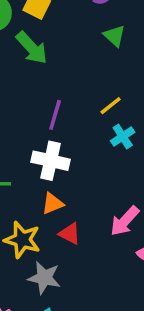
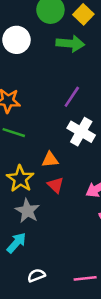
green arrow: (32, 48) -> (70, 44), turned -60
white cross: (51, 161) -> (81, 132), moved

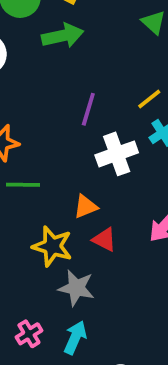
white cross: (81, 132) -> (117, 154), turned -32

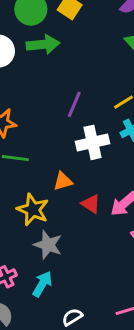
green arrow: (63, 36) -> (43, 45), moved
red triangle: (104, 240) -> (91, 204), moved

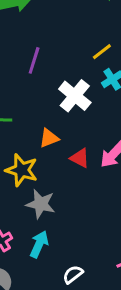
purple line: (74, 104) -> (34, 60), moved
white cross: (92, 142) -> (75, 96), turned -32

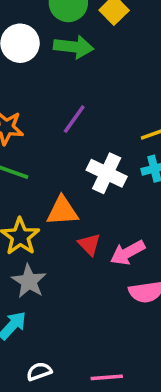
white cross: (75, 96) -> (107, 173), turned -32
orange triangle: (49, 138) -> (62, 211), size x1.4

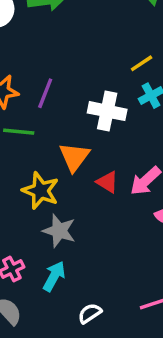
purple line: (74, 119) -> (45, 93), moved
orange triangle: (62, 211) -> (74, 157), turned -36

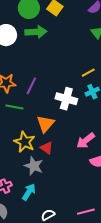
red triangle: (107, 182) -> (47, 148), moved

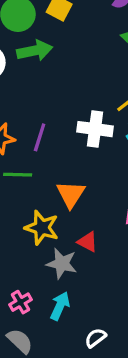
white cross: (66, 99) -> (95, 129), moved
red triangle: (47, 148) -> (88, 242), moved

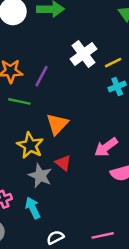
white cross: (95, 129) -> (84, 54), moved, turned 35
cyan arrow: (60, 306) -> (33, 208), turned -60

